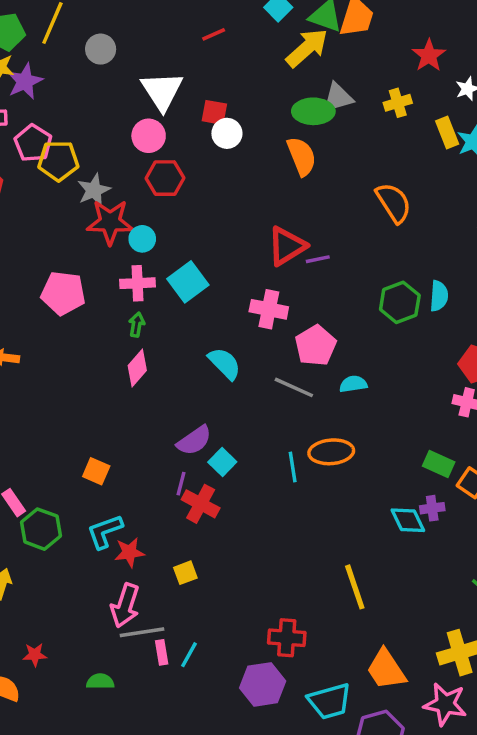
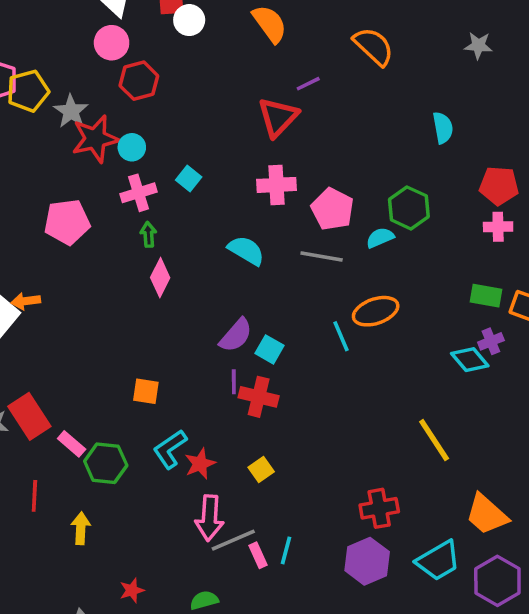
purple line: (318, 259) -> (308, 84), moved
cyan square: (188, 282) -> (189, 178), size x0.6
green hexagon: (400, 302) -> (409, 208), moved

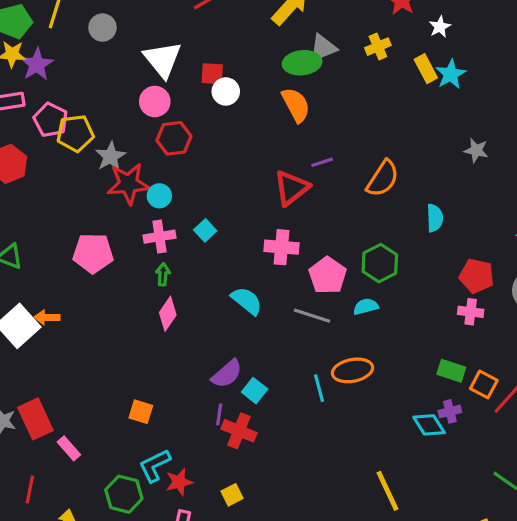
orange semicircle: (374, 46) -> (383, 179), moved, turned 72
green hexagon: (409, 208) -> (380, 263), moved
green hexagon: (106, 463) -> (124, 494), moved

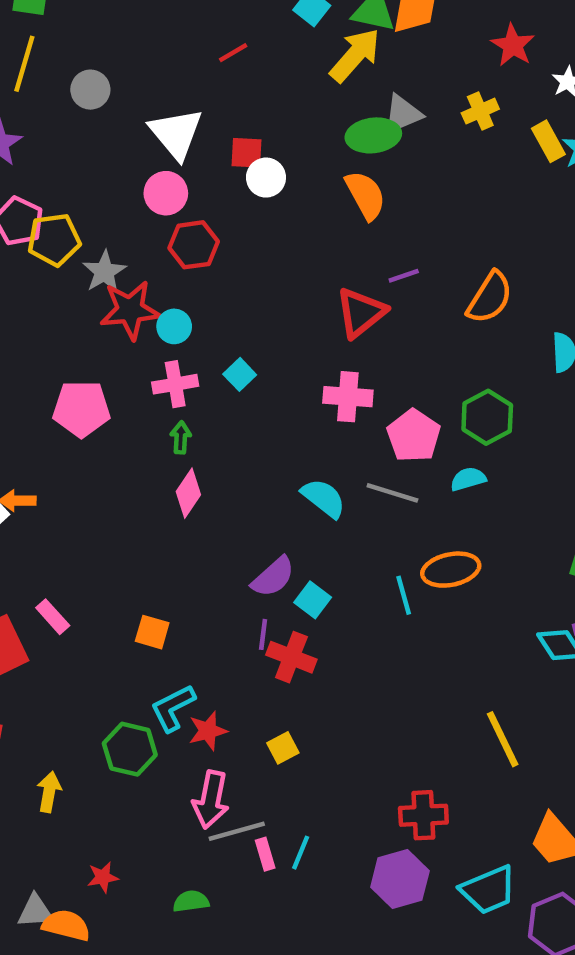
cyan semicircle: (247, 301) -> (324, 498), moved
pink rectangle: (69, 448) -> (53, 617), moved

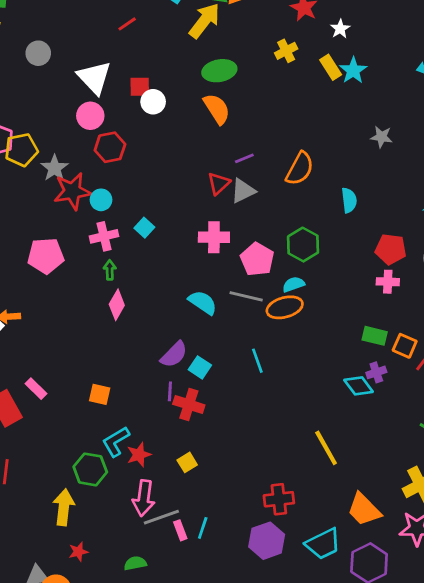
gray triangle: (403, 114) -> (243, 191), moved
red triangle: (361, 313) -> (219, 183), size x0.7
orange ellipse: (451, 570) -> (285, 307), moved
yellow arrow: (49, 792) -> (64, 507), moved, size x1.4

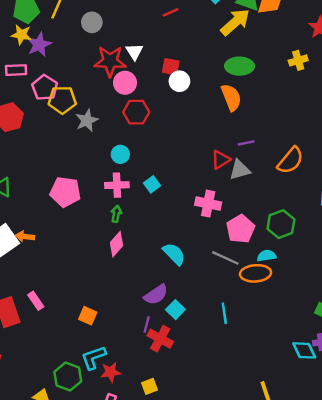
white triangle: (94, 78) -> (134, 52), size x0.6
red star: (72, 191) -> (110, 61), moved
cyan semicircle: (203, 302) -> (174, 254), moved

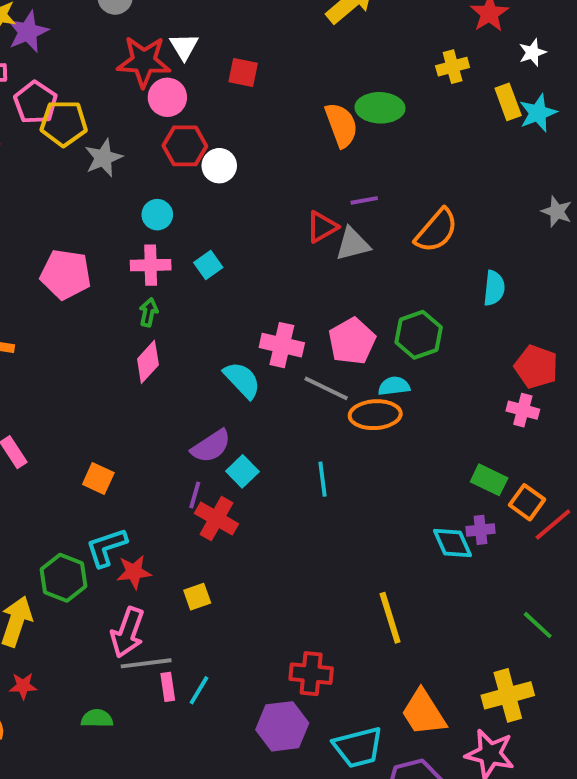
green ellipse: (240, 66) -> (380, 108), moved
white circle: (179, 81) -> (219, 166), moved
pink cross: (208, 204) -> (282, 345), moved

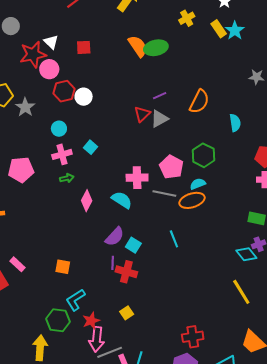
orange semicircle: (341, 125) -> (138, 46), moved
green arrow: (148, 312) -> (67, 178), turned 80
pink diamond: (148, 362) -> (87, 201), moved
red star: (134, 572) -> (91, 321), moved
yellow line: (390, 618) -> (241, 292), moved

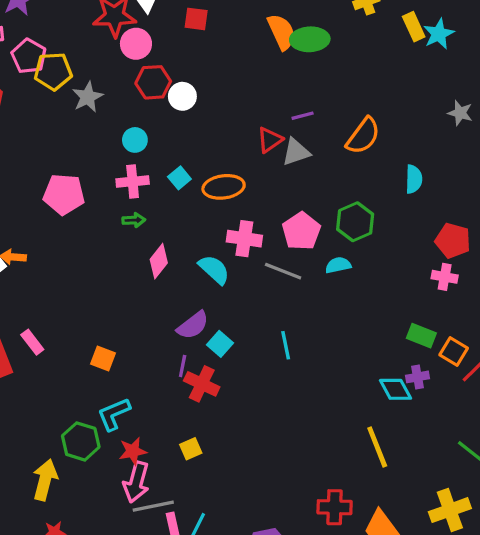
orange ellipse: (192, 200) -> (224, 187), moved
red cross: (193, 337) -> (335, 507), moved

